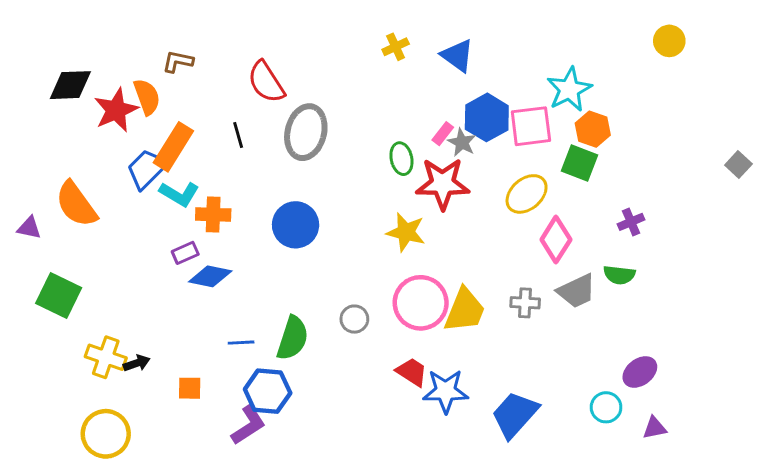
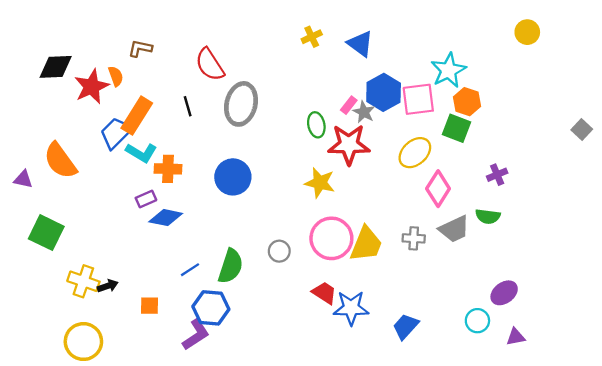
orange semicircle: (147, 97) -> (116, 76), size x0.7
blue line: (241, 343) -> (190, 270), turned -30
blue trapezoid: (515, 415) -> (406, 326), size x0.7

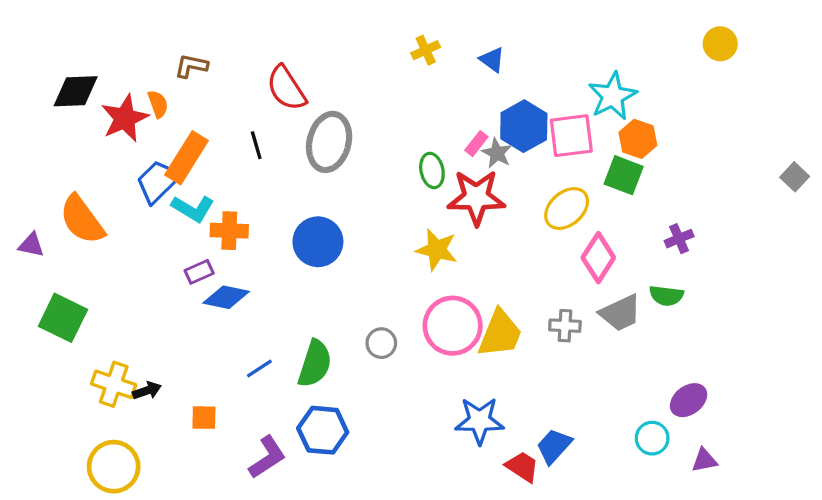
blue triangle: (360, 44) -> (492, 60), size x0.7
red trapezoid: (324, 293) -> (522, 467), moved
blue hexagon: (211, 308) -> (323, 430), moved

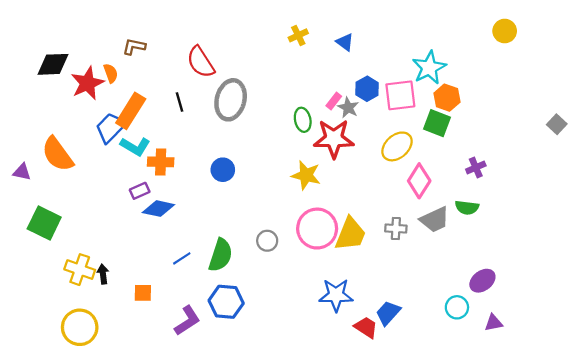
blue hexagon: (524, 126) -> (367, 89), size x0.7
blue circle: (318, 242) -> (223, 170), size x0.7
black arrow: (147, 391) -> (103, 274), turned -78

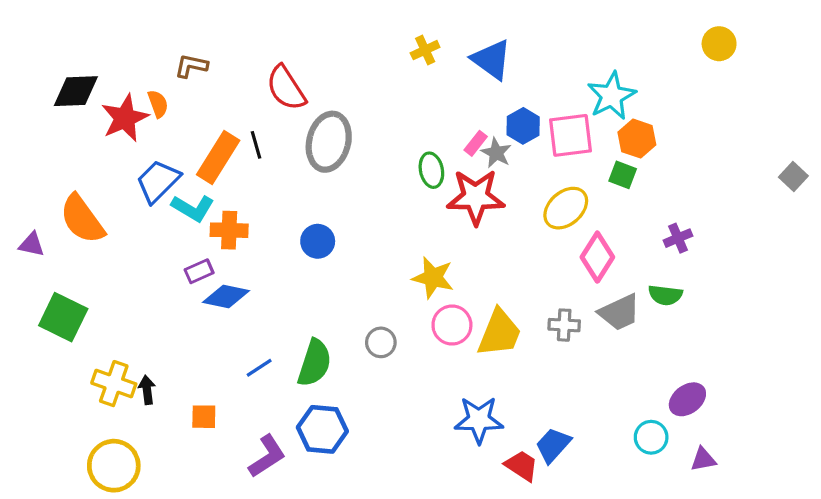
blue triangle: (345, 42) -> (491, 60), size x1.6
orange rectangle: (131, 111) -> (218, 158), moved
green square: (437, 123) -> (623, 175), size x0.7
yellow star: (306, 175) -> (433, 278), moved
pink circle: (317, 229) -> (452, 325), size x0.7

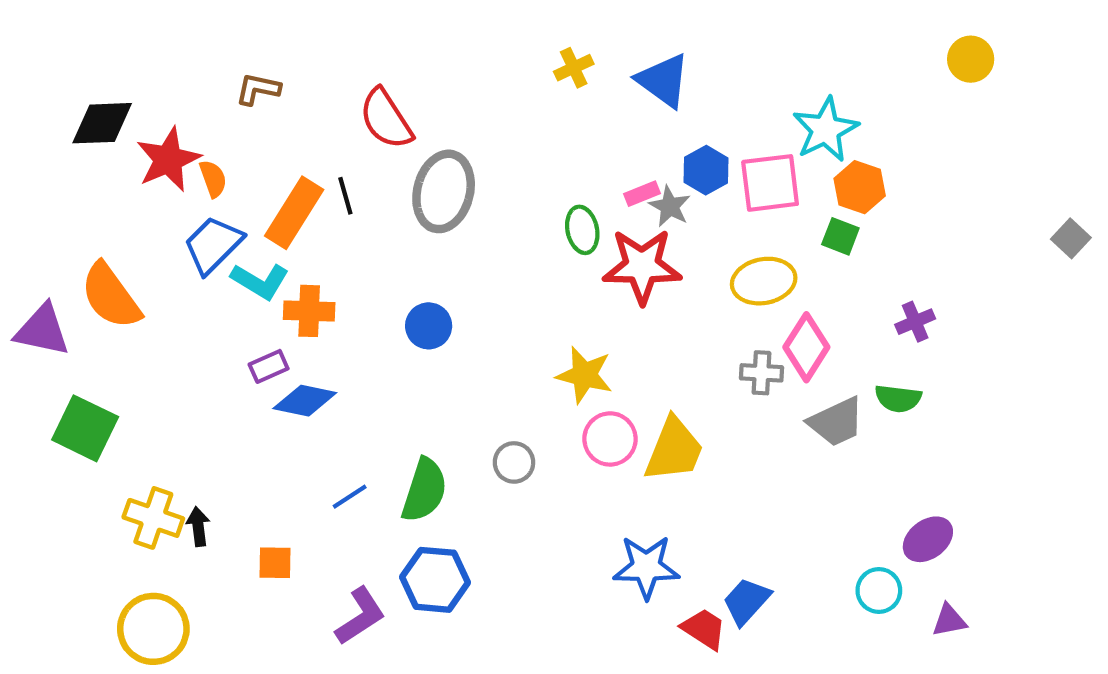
orange semicircle: (158, 104) -> (213, 179), moved
pink rectangle: (476, 143) -> (642, 194), turned 30
yellow ellipse: (566, 208) -> (764, 281), turned 30
purple triangle: (32, 244) -> (42, 330), size x1.6
gray cross: (564, 325) -> (762, 373), moved

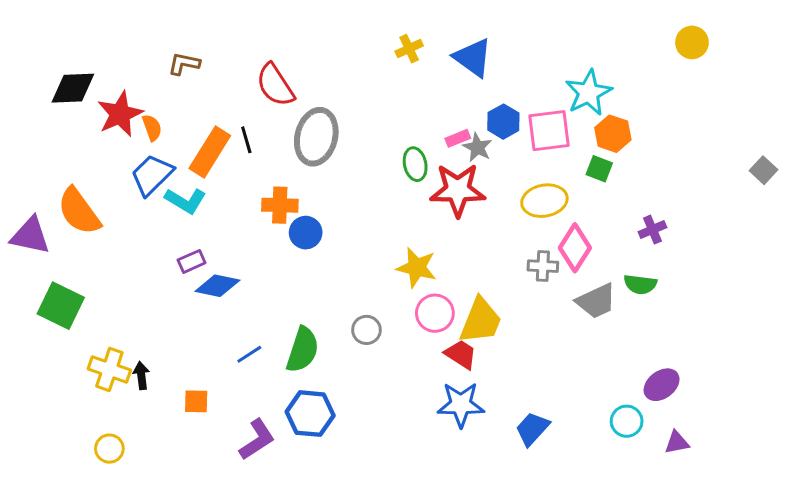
orange cross: (309, 311) -> (280, 205), moved
yellow circle: (153, 629) -> (109, 449), size x0.6
red trapezoid: (704, 629) -> (461, 354), moved

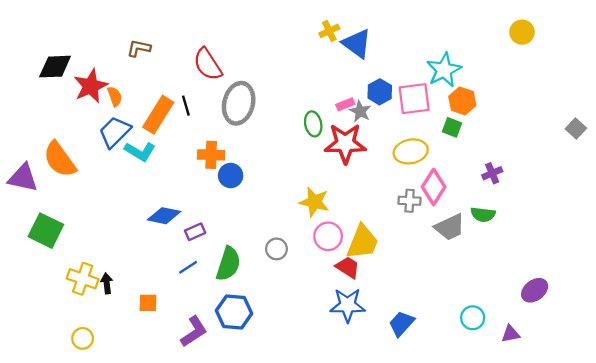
yellow cross: (409, 49) -> (329, 31), moved
purple rectangle: (192, 261) -> (195, 232), moved
purple ellipse: (662, 385) -> (535, 290), moved

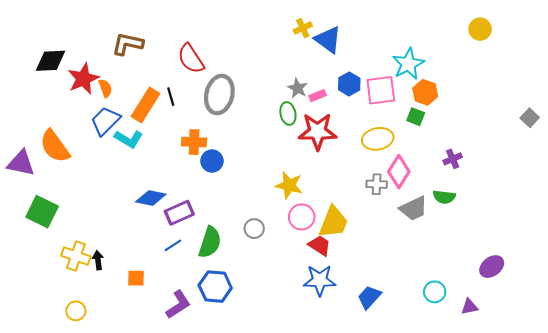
brown L-shape: (139, 48) -> (128, 44), size x1.4
gray star: (360, 111) -> (297, 88), moved
purple rectangle: (195, 232) -> (179, 213), size x1.5

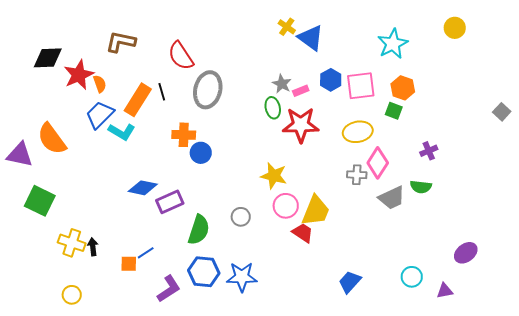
yellow cross: (303, 28) -> (287, 27), turned -30
cyan star: (408, 64) -> (393, 44), moved
blue line: (173, 245) -> (146, 253), moved
blue star: (320, 280) -> (242, 277), moved

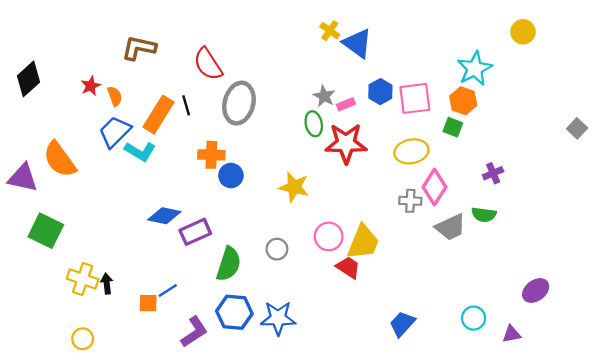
cyan star: (393, 44) -> (475, 69), moved
black diamond: (48, 58) -> (29, 79), moved, turned -40
red star: (79, 75) -> (91, 86), size x0.6
yellow star: (274, 176) -> (294, 187), moved

